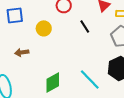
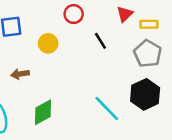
green diamond: (53, 82) -> (43, 112), moved

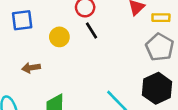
black line: (100, 41) -> (92, 30), moved

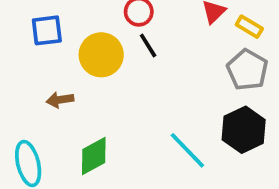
yellow rectangle: (161, 18) -> (249, 27), turned 30
yellow circle: (59, 37) -> (101, 55), size x1.5

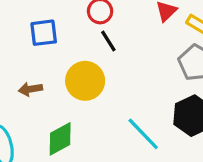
blue square: (47, 30) -> (44, 33), moved
yellow circle: (101, 55) -> (85, 81), moved

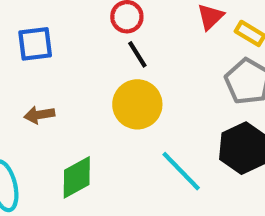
blue square: (44, 33) -> (35, 44), moved
yellow circle: (85, 81) -> (137, 104), moved

